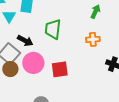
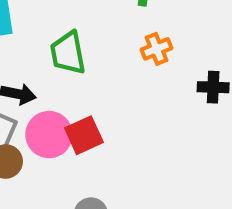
red square: (60, 69) -> (84, 135), moved

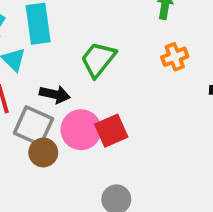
green trapezoid: (68, 53) -> (98, 59), turned 48

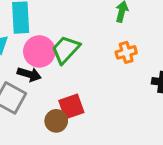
pink circle: (81, 130) -> (39, 51), moved
brown circle: (43, 153) -> (56, 121), moved

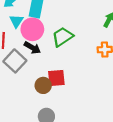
pink circle: (39, 51) -> (32, 29), moved

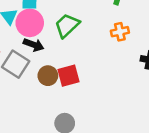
brown circle: (43, 85) -> (48, 76), moved

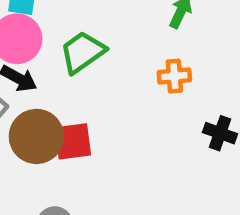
brown circle: (48, 76) -> (36, 136), size x1.5

